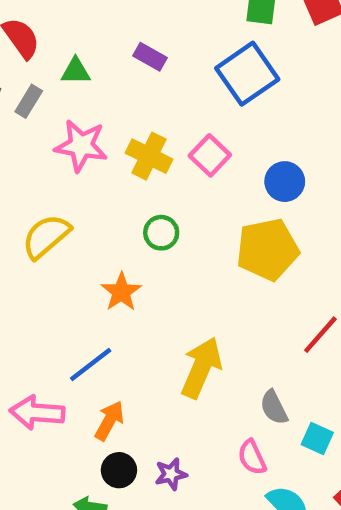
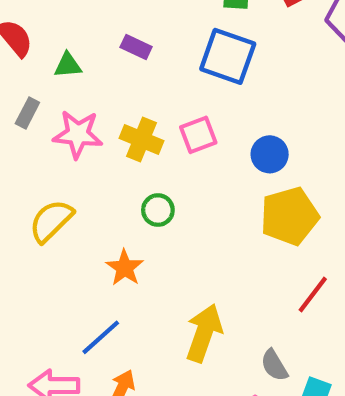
blue square: (247, 74) -> (228, 56), turned -32
gray rectangle: (29, 101) -> (27, 113), moved
pink square: (210, 155) -> (198, 135), turned 30
yellow pentagon: (267, 249) -> (289, 216), moved

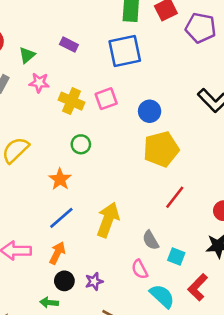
blue square: (228, 56) -> (125, 51), turned -32
green triangle: (68, 65) -> (27, 55), turned -36
pink star: (78, 134) -> (39, 83), moved, size x0.7
blue line: (101, 337) -> (61, 218), moved

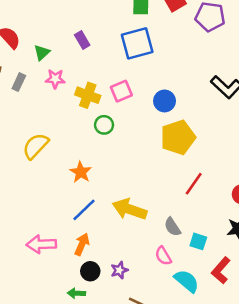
purple rectangle: (69, 45) -> (82, 40), turned 36
green circle: (81, 144) -> (104, 125), moved
yellow arrow: (108, 220) -> (130, 209), turned -88

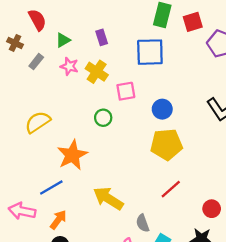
yellow cross: (88, 95) -> (97, 72), moved
orange star: (81, 172) -> (72, 155), size x1.5
blue line: (84, 210) -> (51, 188), moved

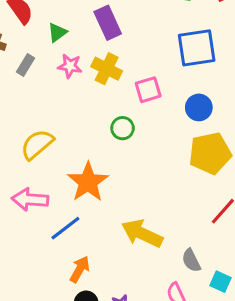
purple rectangle: (102, 37) -> (108, 23), size x1.5
blue square: (150, 52) -> (197, 48), moved
pink arrow: (22, 211) -> (30, 199), moved

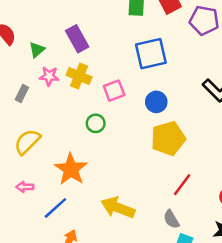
gray rectangle: (26, 65) -> (22, 93), moved
pink arrow: (30, 199) -> (25, 187), size x0.6
gray semicircle: (191, 260) -> (171, 219), moved

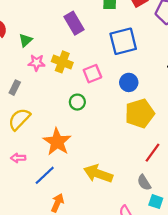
purple rectangle: (77, 39) -> (74, 23), moved
gray rectangle: (22, 93) -> (15, 88), moved

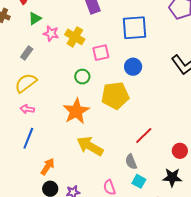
green triangle: (26, 40) -> (35, 18), moved
yellow pentagon: (140, 113) -> (115, 96), moved
orange star: (57, 142) -> (76, 111), moved
pink arrow: (18, 158) -> (27, 109), moved
blue line: (45, 175) -> (28, 138), moved, turned -35

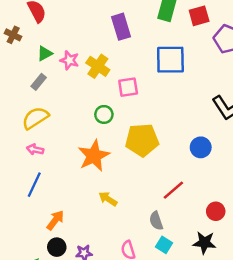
green triangle: (35, 18) -> (45, 53), moved
blue circle: (133, 67) -> (201, 147), moved
yellow arrow: (90, 146) -> (108, 199), size x0.6

